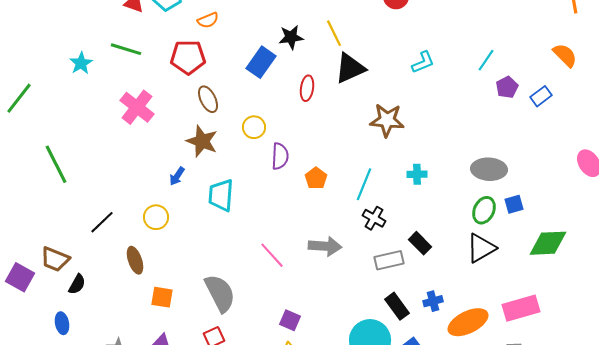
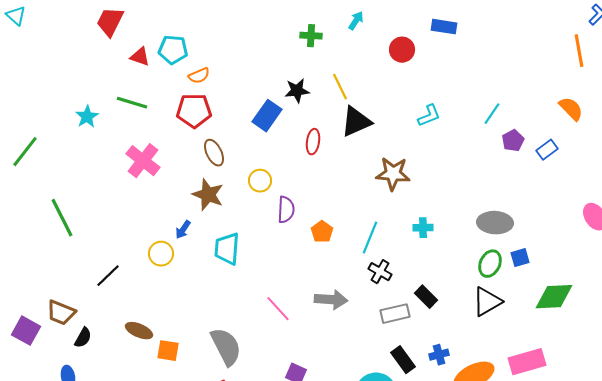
orange semicircle: (208, 20) -> (199, 76), moved
yellow circle: (156, 217) -> (161, 254), moved
brown ellipse: (135, 260) -> (139, 331), moved, turned -48

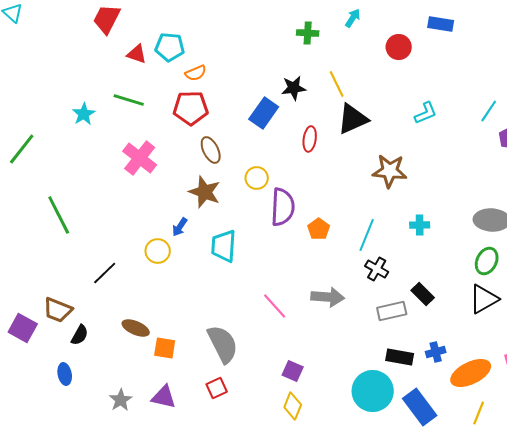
purple semicircle: (286, 210) -> (283, 207), size x1.4
black rectangle: (403, 360) -> (400, 357), turned -44

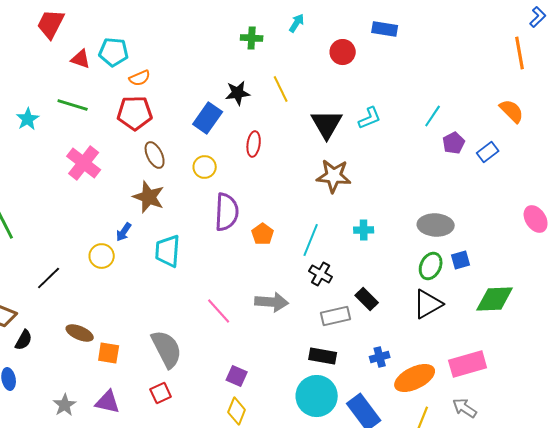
black triangle: (353, 119) -> (327, 124), moved, turned -36
yellow circle: (257, 178) -> (205, 167), moved
black rectangle: (400, 357) -> (323, 356), moved

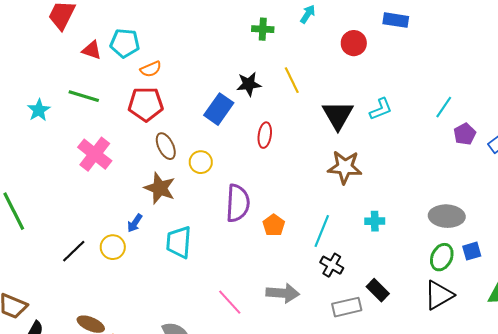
yellow circle: (205, 167) -> (201, 162), moved
black line: (49, 278) -> (74, 251), moved

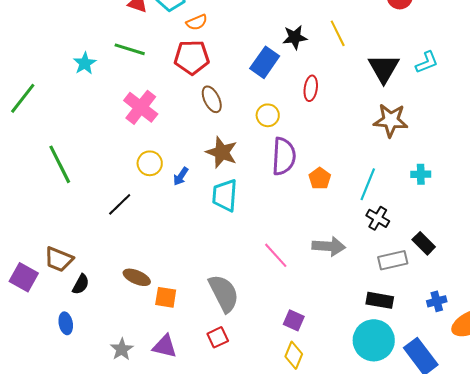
yellow circle: (201, 162) -> (268, 115), moved
brown star: (160, 188) -> (222, 152), moved
yellow circle: (113, 247) -> (150, 163), moved

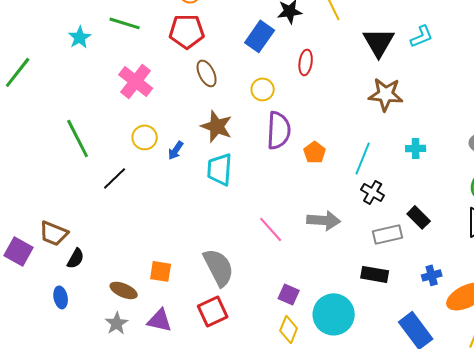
green line: (60, 164) -> (78, 138), moved
brown ellipse: (137, 277) -> (124, 290), moved
red square: (218, 337) -> (213, 311), size x1.4
cyan circle: (374, 340) -> (334, 314), moved

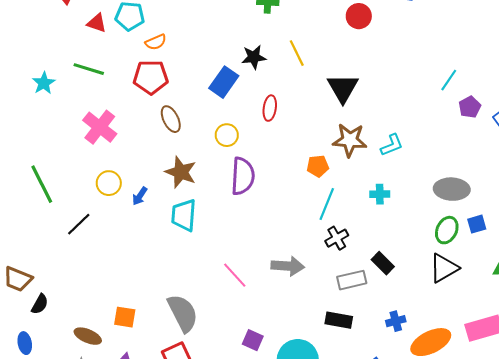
cyan L-shape: (422, 36) -> (392, 145), moved
orange pentagon: (315, 152) -> (318, 166), moved, turned 30
black cross: (373, 192) -> (337, 238), turned 30

